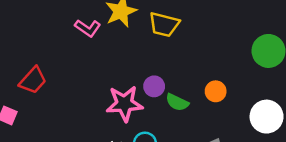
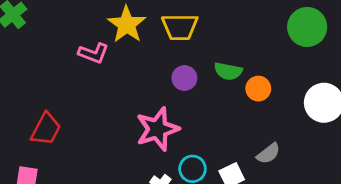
purple circle: (154, 86) -> (184, 78), moved
green semicircle: (177, 102) -> (228, 71), moved

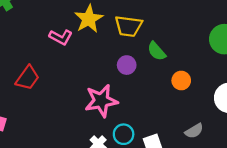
green semicircle: (228, 71) -> (157, 51), moved, turned 30
red trapezoid: (46, 129) -> (28, 78), moved
gray semicircle: (268, 153) -> (194, 131), moved

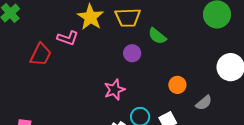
red trapezoid: (28, 78) -> (41, 55), moved
orange circle: (181, 81) -> (177, 85), moved
pink star: (101, 101) -> (115, 90), size x0.7

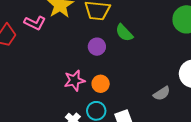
orange circle: (177, 85) -> (101, 84), moved
gray semicircle: (204, 103) -> (162, 93), moved

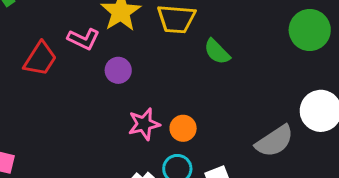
purple circle: (97, 47) -> (118, 70), moved
gray semicircle: (162, 93) -> (275, 141), size x1.5

